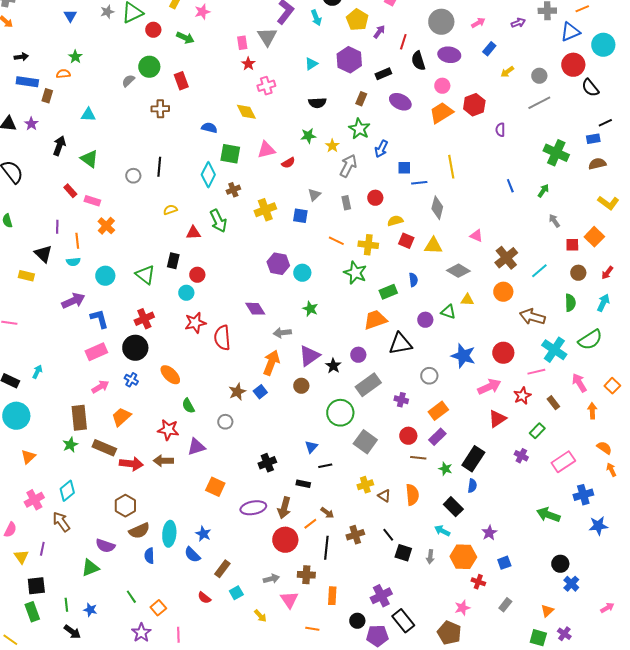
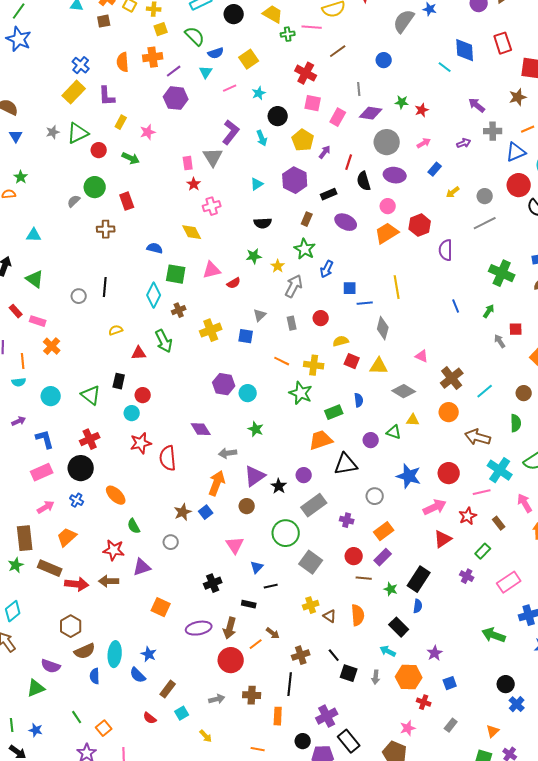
purple semicircle: (500, 130) -> (446, 250), size x1.5
red square: (572, 245) -> (516, 329), moved
purple arrow: (73, 301) -> (19, 421), size x0.6
black line: (326, 548) -> (290, 684), moved
pink triangle: (289, 600) -> (235, 545), moved

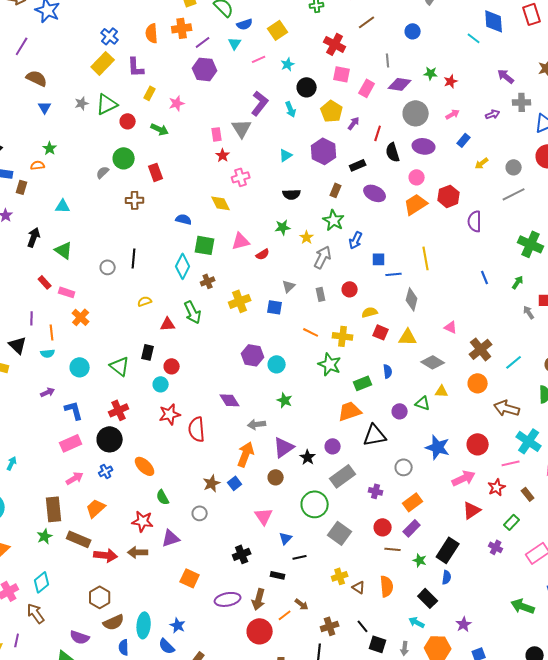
blue cross: (77, 500) -> (106, 471), turned 32

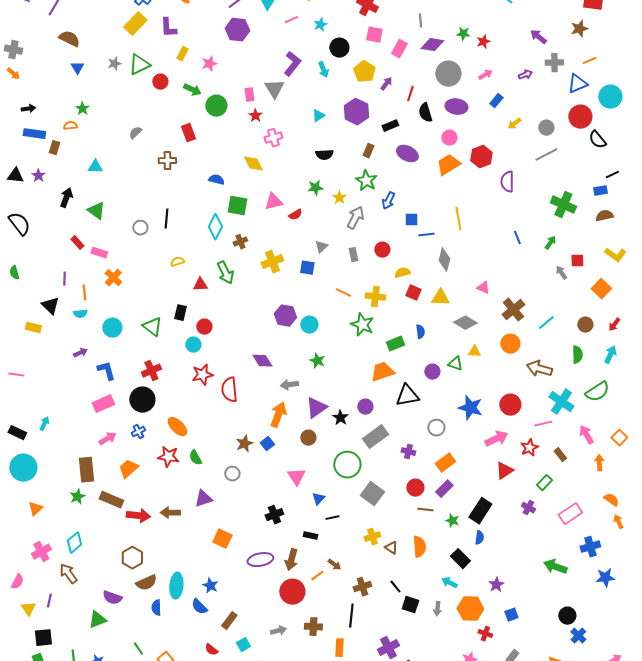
green circle: (124, 158) -> (216, 106), moved
red star: (143, 521) -> (168, 457), moved

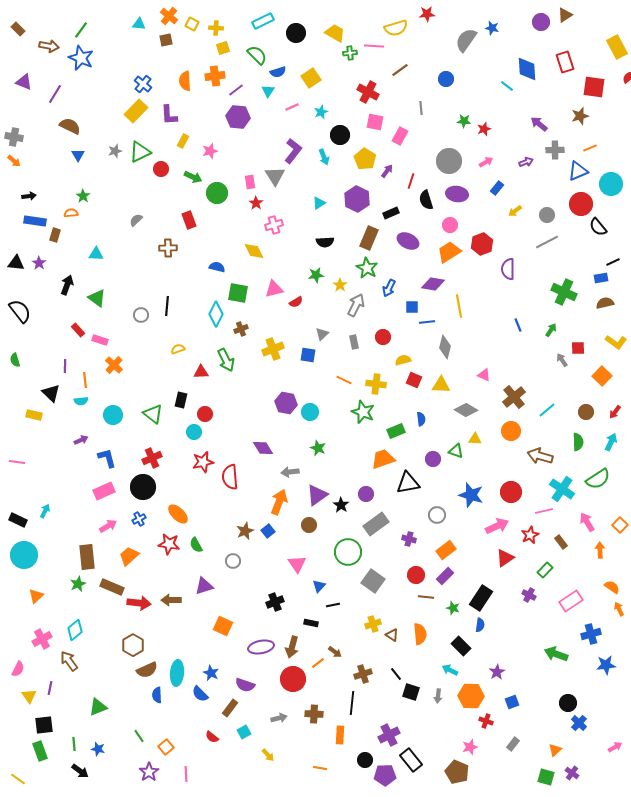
purple diamond: (432, 45) -> (433, 284), moved
brown rectangle: (368, 151) -> (369, 238), size x1.6
purple semicircle: (112, 598) -> (245, 685), moved

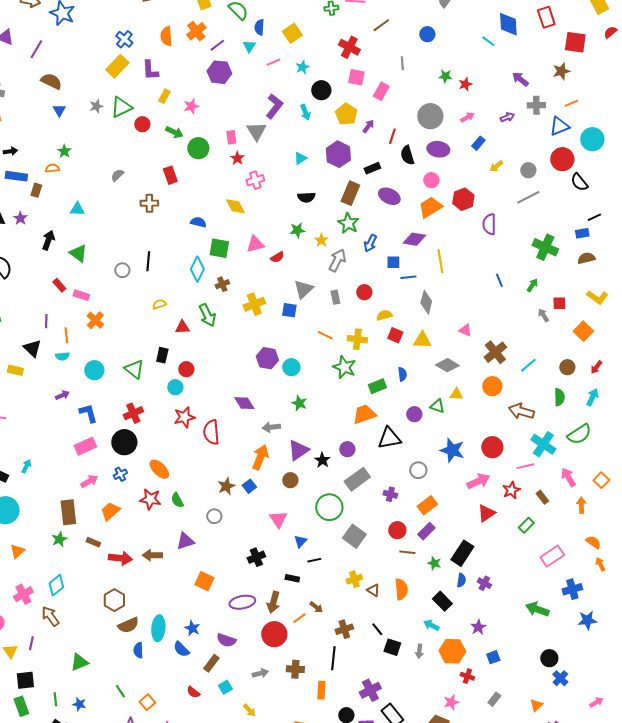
blue semicircle: (278, 72) -> (259, 27), turned 112
orange cross: (215, 76) -> (196, 31), turned -30
gray triangle: (322, 334) -> (303, 289), size x1.5
brown rectangle: (112, 587) -> (93, 542), size x0.6
purple cross: (529, 595) -> (484, 583), moved

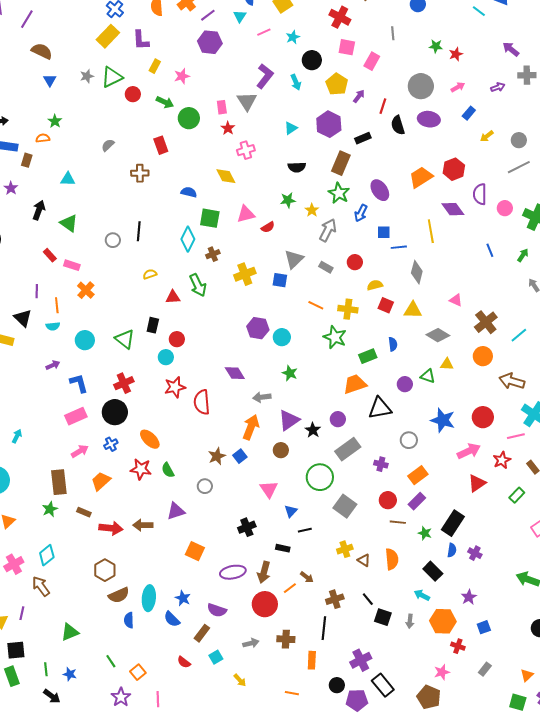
pink circle: (431, 180) -> (505, 208), moved
purple ellipse: (389, 196) -> (380, 190), moved, turned 30
purple diamond: (414, 239) -> (453, 209), moved, turned 45
gray rectangle: (335, 297) -> (326, 267), turned -48

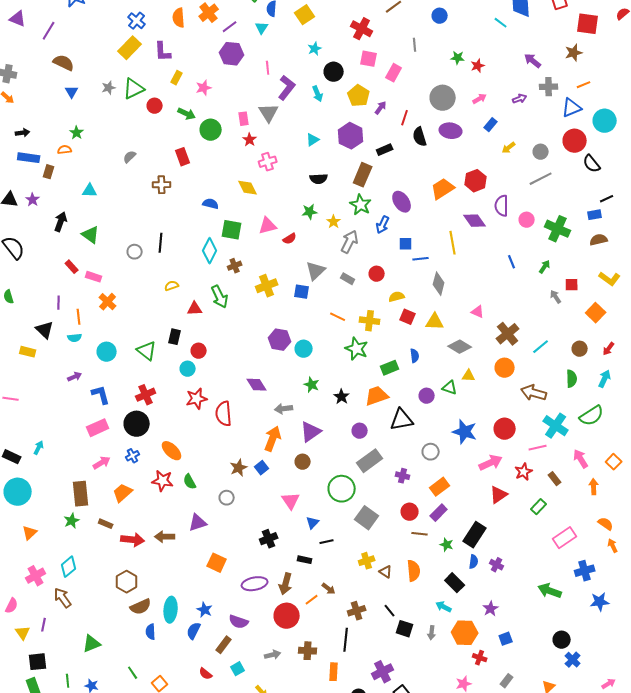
pink line: (264, 32) -> (268, 68), moved, turned -72
black star: (313, 430) -> (342, 397), moved
blue semicircle: (172, 619) -> (194, 631), turned 72

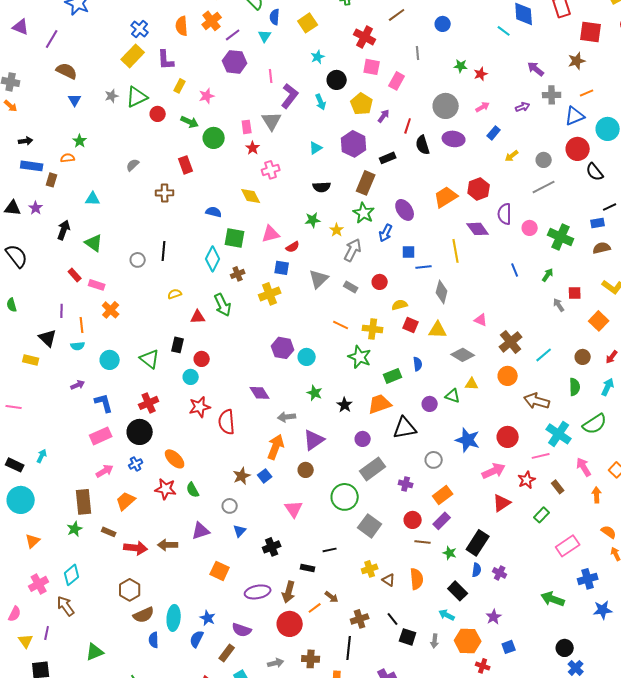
blue square: (302, 292) -> (282, 268), moved
blue triangle: (313, 523) -> (240, 531), moved

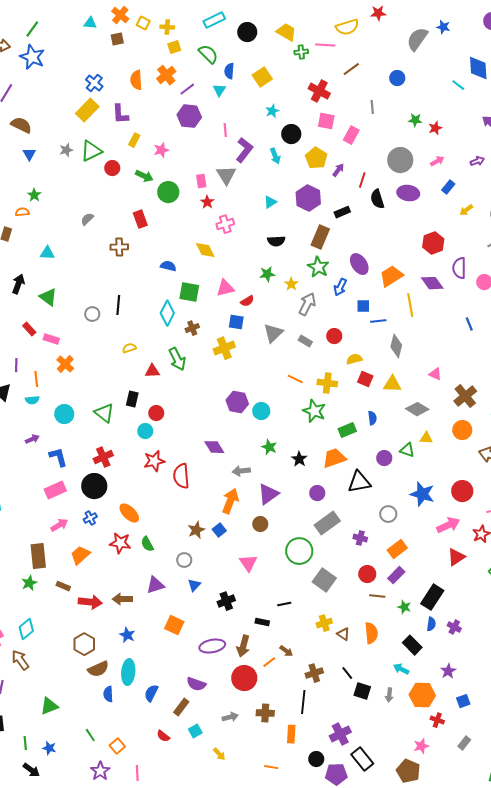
orange trapezoid: (446, 197) -> (391, 276), moved
blue star: (208, 618) -> (127, 635), moved

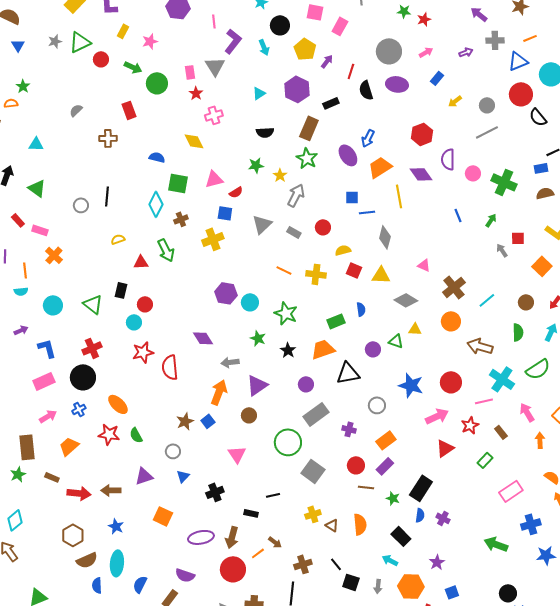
blue arrow: (340, 287) -> (368, 138), moved
green star: (314, 411) -> (286, 313), moved

